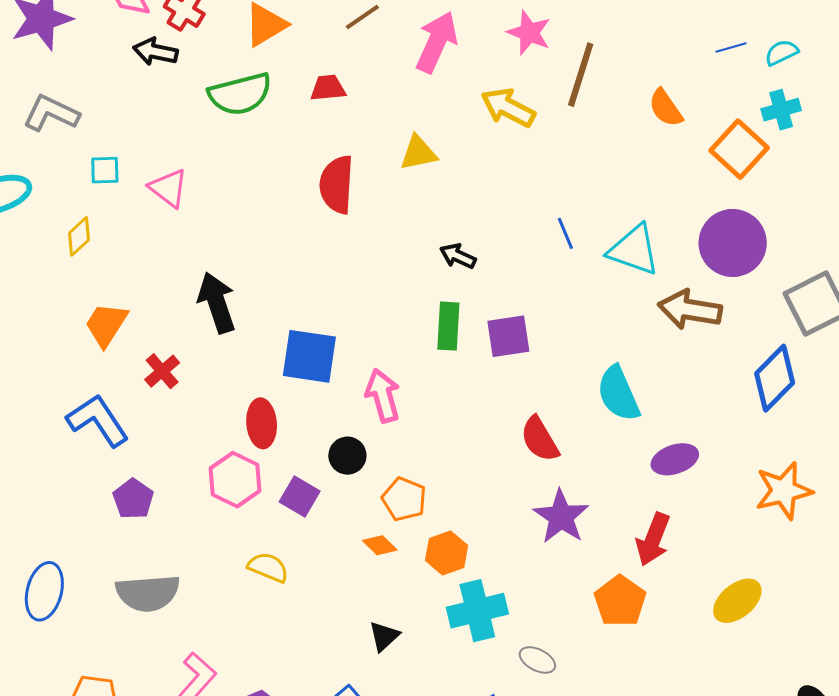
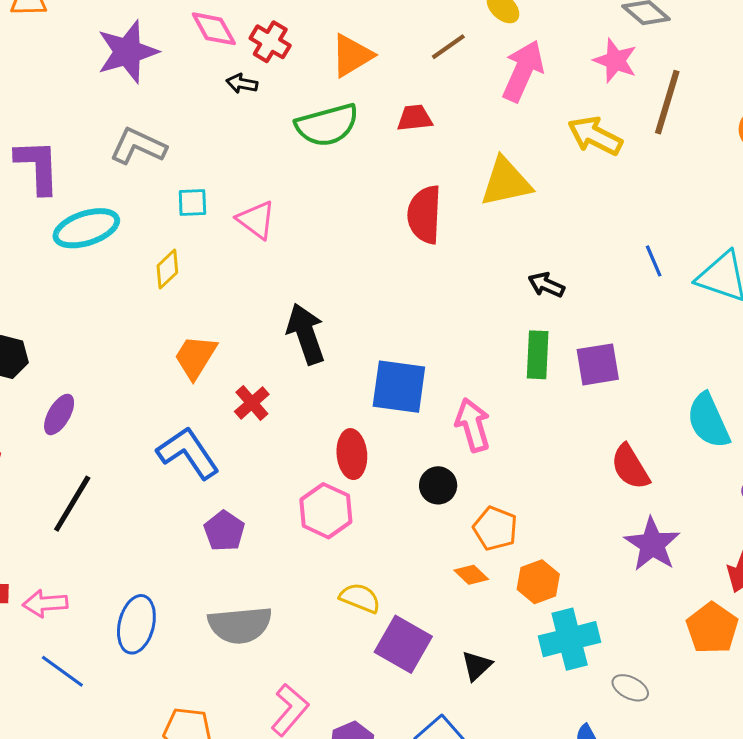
black arrow: (155, 52) -> (242, 84), size x0.7
yellow triangle: (418, 153) -> (506, 182), size x1.4
purple square: (300, 497) -> (403, 644), moved, size x1.4

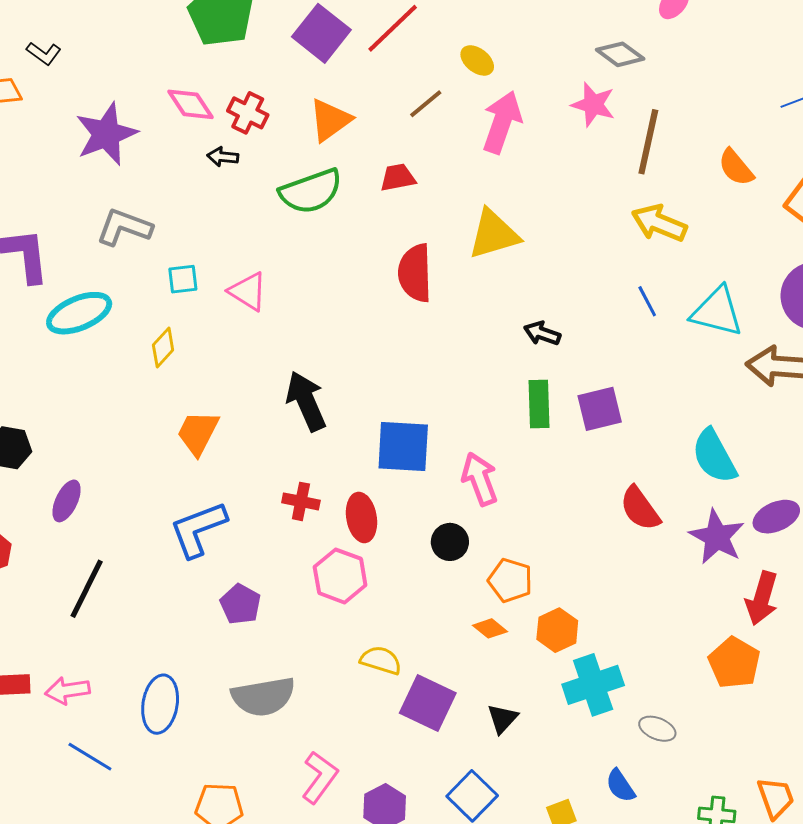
yellow arrow: (595, 136) -> (659, 223), moved
red cross: (252, 403) -> (301, 501), moved, turned -33
blue L-shape: (188, 453) -> (198, 529), turned -72
purple star: (652, 544) -> (717, 537), moved

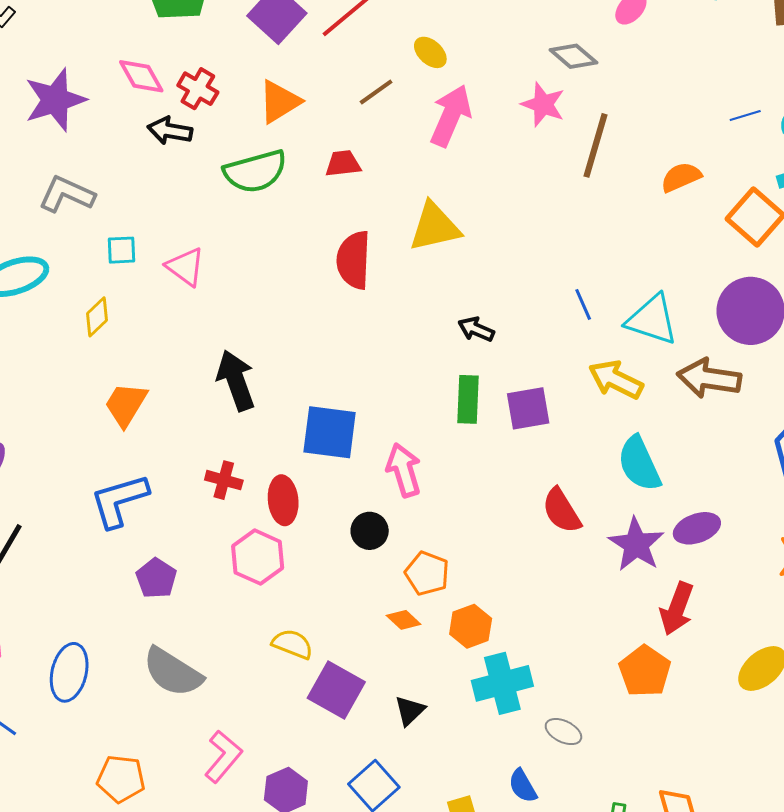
black arrow: (223, 157) -> (170, 131), size x1.4
orange semicircle: (736, 167) -> (681, 177), turned 102
yellow arrow: (659, 223) -> (616, 380), moved
gray semicircle: (263, 697) -> (173, 672), turned 38

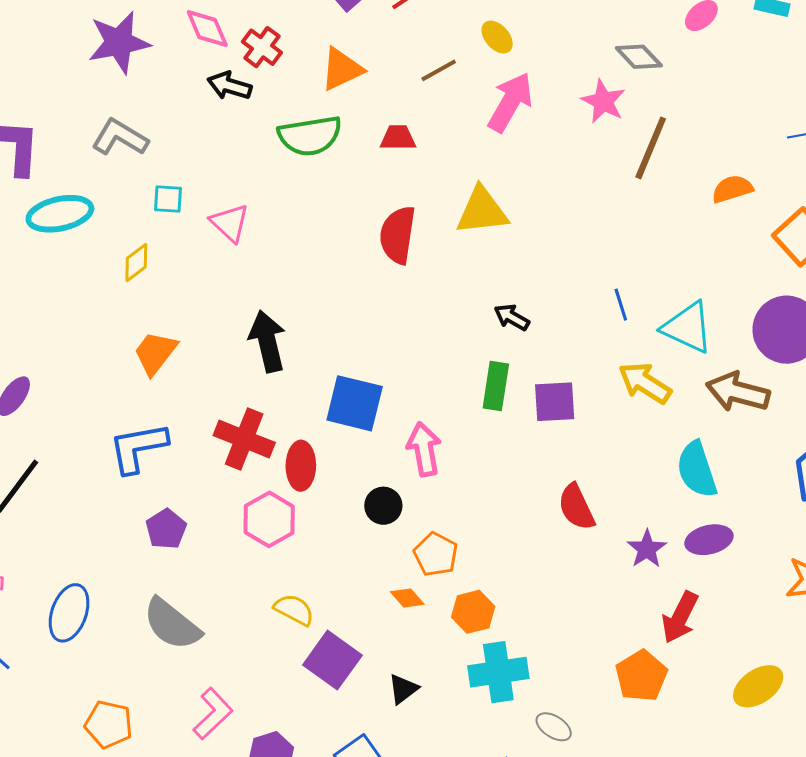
cyan semicircle: (639, 464) -> (697, 470), moved
red cross: (224, 480) -> (244, 439), size x1.6
purple star: (636, 544) -> (647, 549), size x0.7

